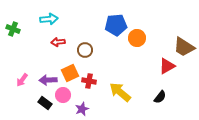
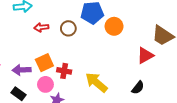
red arrow: (58, 42) -> (41, 27), moved
brown circle: (85, 50) -> (68, 28), moved
pink circle: (63, 95) -> (45, 84), moved

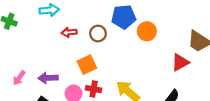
orange square: (44, 63) -> (87, 65), moved
red cross: (64, 71) -> (94, 89), moved

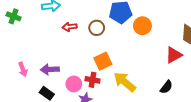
orange square: (87, 65) -> (103, 61), moved
pink arrow: (19, 78) -> (23, 69), turned -56

